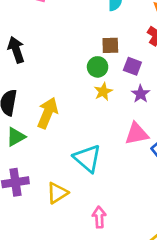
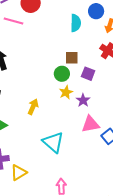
purple star: (140, 94) -> (83, 100), moved
yellow arrow: (48, 113) -> (33, 107), moved, size x0.7
yellow triangle: (57, 193) -> (19, 173), moved

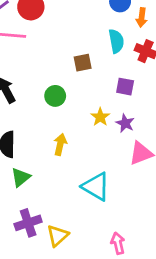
cyan semicircle: (76, 23) -> (116, 41), moved
brown square: (72, 58) -> (83, 63), moved
green circle: (62, 74) -> (55, 96), moved

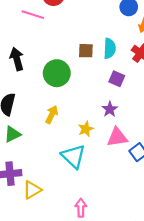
cyan semicircle: (116, 41) -> (110, 48), moved
green circle: (55, 96) -> (57, 73), size x1.5
yellow star: (100, 117) -> (86, 129), moved

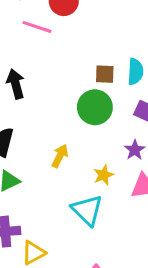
green circle: (57, 73) -> (95, 107), moved

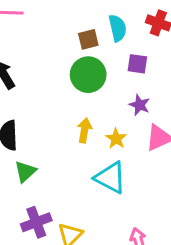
yellow arrow: (60, 156) -> (84, 130), moved

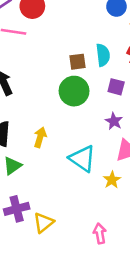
yellow arrow: (84, 130) -> (40, 137), moved
yellow star: (116, 139) -> (112, 180), moved
cyan triangle: (110, 178) -> (82, 159), moved

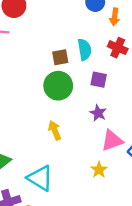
yellow arrow: (40, 137) -> (55, 130), moved, turned -36
cyan triangle: (82, 159) -> (40, 178), moved

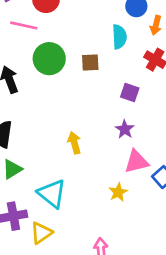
cyan semicircle: (84, 50) -> (119, 37), moved
green circle: (58, 86) -> (49, 59), moved

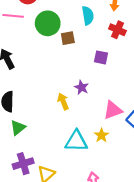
green circle: (49, 59) -> (48, 23), moved
purple star: (125, 129) -> (81, 87), moved
cyan triangle: (52, 194) -> (76, 141), moved, turned -30

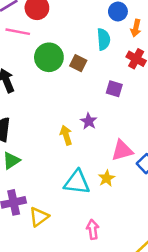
green circle: (48, 23) -> (49, 57), moved
brown square: (68, 38) -> (78, 63), turned 32

